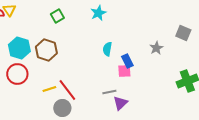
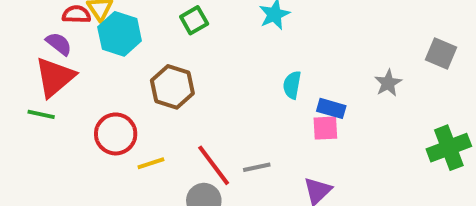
cyan hexagon: (19, 48) -> (120, 34), moved
blue rectangle: (127, 61) -> (331, 108), turned -48
yellow line: (49, 89) -> (151, 163), moved
gray line: (109, 92) -> (257, 167), moved

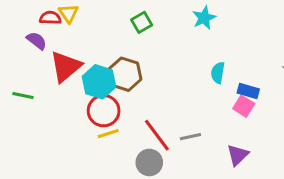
cyan hexagon: (120, 34) -> (99, 82), moved
red triangle: (55, 77) -> (66, 67), moved
pink square: (325, 128) -> (244, 106), turned 35
red circle: (116, 134) -> (104, 111), moved

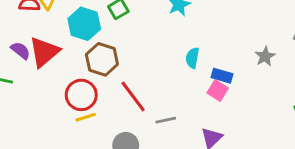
purple semicircle: (37, 41) -> (20, 50), moved
cyan hexagon: (99, 82) -> (84, 24), moved
red line: (157, 135) -> (133, 96), moved

